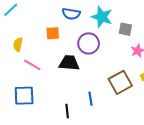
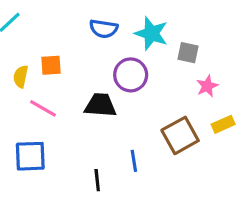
orange square: (53, 33) -> (51, 65), moved

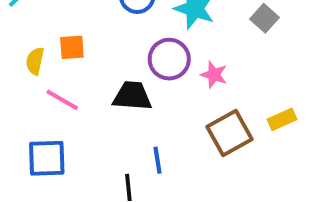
gray square: (188, 53) -> (264, 18), moved, turned 30
pink star: (207, 86) -> (214, 75), moved, turned -30
blue line: (134, 161) -> (158, 160), moved

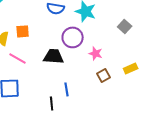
gray square: (264, 18) -> (125, 26), moved
pink star: (214, 75) -> (96, 53), moved
brown square: (229, 133) -> (104, 75), size x0.6

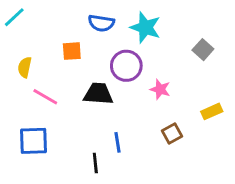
orange square: (23, 31) -> (72, 51), moved
brown square: (104, 75) -> (172, 134), moved

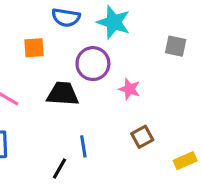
gray square: (203, 50) -> (176, 46), turned -30
yellow rectangle: (212, 111) -> (185, 161), moved
black line: (95, 163) -> (60, 169), turned 36

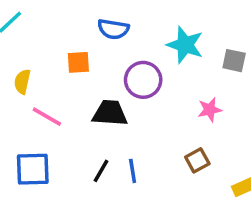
cyan star: (114, 22) -> (185, 45), moved
pink star: (129, 89) -> (210, 110), moved, turned -30
black line: (60, 169) -> (101, 171), moved

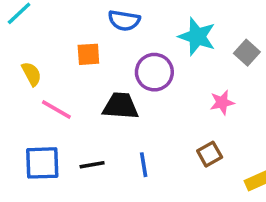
gray square: (234, 61) -> (247, 53), turned 30
yellow semicircle: (22, 82) -> (32, 74), turned 140
black line: (101, 171) -> (92, 165), moved, turned 50

